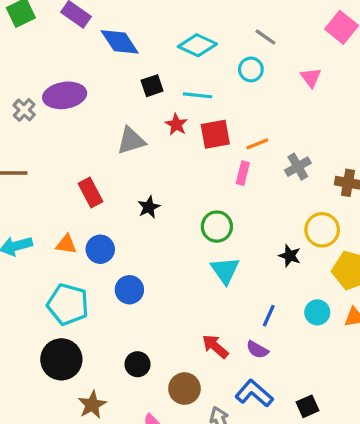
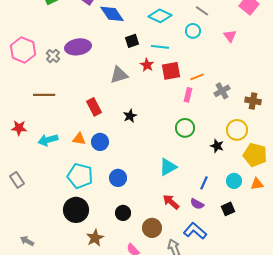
green circle: (217, 227) -> (185, 128), moved
cyan triangle: (225, 270) -> (168, 167), moved, turned 36
blue circle: (129, 290) -> (118, 178), moved
black square: (308, 406) -> (228, 209), moved

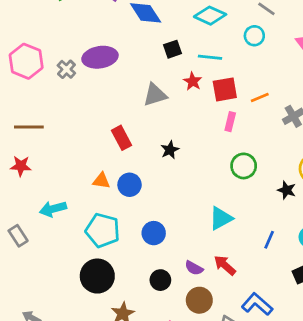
brown line: (44, 95) -> (29, 127), moved
pink rectangle: (188, 95) -> (230, 122), moved
cyan arrow: (48, 140) -> (53, 209), moved
purple semicircle: (197, 204) -> (194, 268), moved

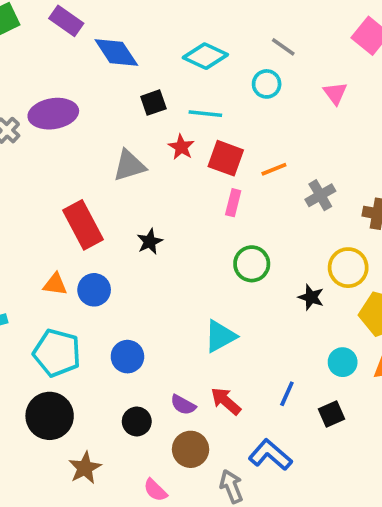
red square: (225, 89) -> (226, 158), turned 30
red rectangle: (121, 138) -> (83, 225), size x1.4
blue line: (269, 240) -> (287, 394), moved

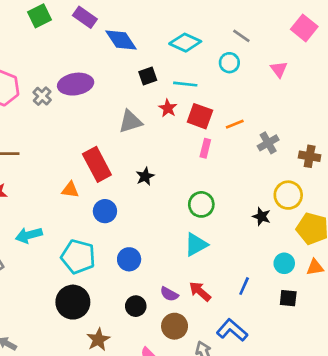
green circle: (252, 264) -> (201, 204), moved
orange triangle: (55, 284) -> (70, 190), moved
black square: (331, 414) -> (288, 298), moved, turned 30

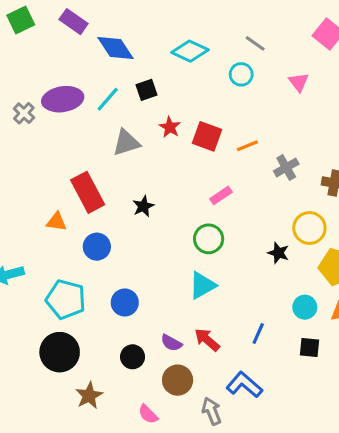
cyan line: (185, 84) -> (108, 99), moved, turned -55
pink rectangle: (205, 148) -> (221, 195), moved, turned 42

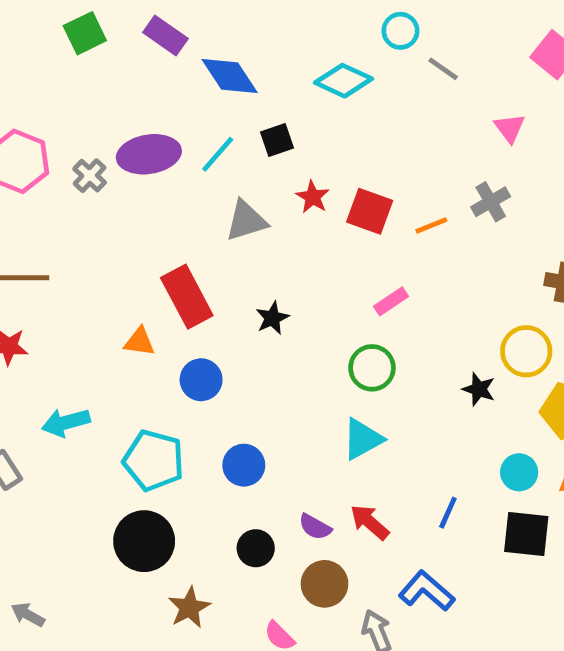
cyan circle: (241, 74) -> (400, 31), moved
gray cross: (286, 167) -> (491, 202), moved
black square: (309, 347) -> (526, 534), size x1.5

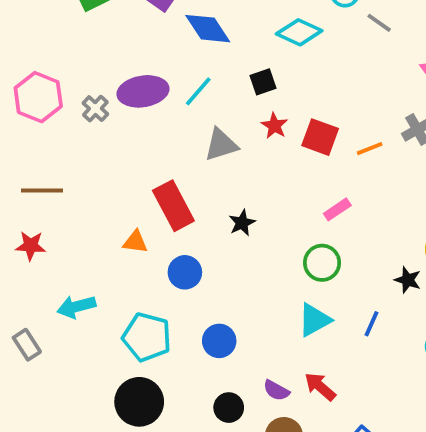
black square: (277, 140) -> (263, 82), moved
blue line: (448, 513) -> (372, 324), moved

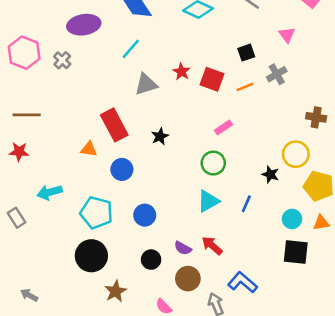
black square: (263, 82) -> (246, 53), moved
purple ellipse: (143, 91) -> (84, 25), moved

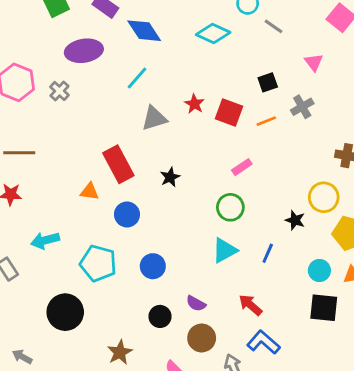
red arrow: (212, 246) -> (250, 305), moved
black circle: (91, 256) -> (65, 312), moved

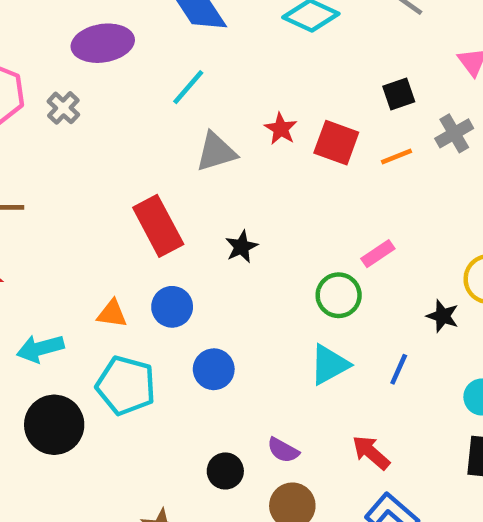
pink rectangle: (242, 167) -> (378, 254), moved
orange triangle: (90, 192) -> (112, 314), moved
blue circle: (153, 266) -> (214, 369), moved
black circle: (65, 312) -> (54, 425), moved

